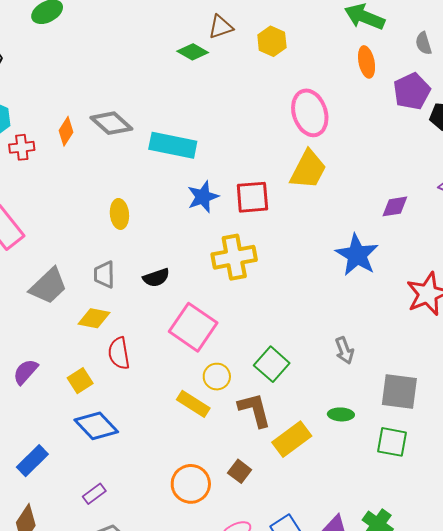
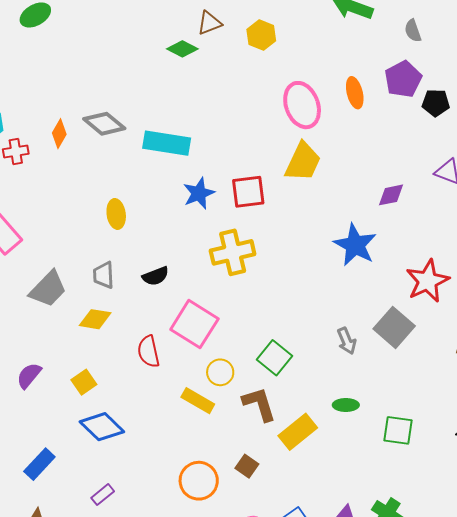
orange ellipse: (367, 62) -> (355, 93), moved
red semicircle: (119, 353) -> (149, 351), moved
gray square: (399, 391) -> (394, 327), moved, turned 36

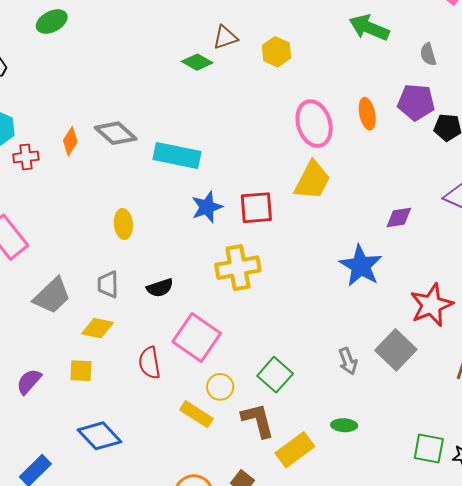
purple pentagon: (403, 79) -> (416, 102), turned 30
yellow square: (84, 382) -> (81, 371), moved, turned 35
green square: (398, 430) -> (429, 448), moved

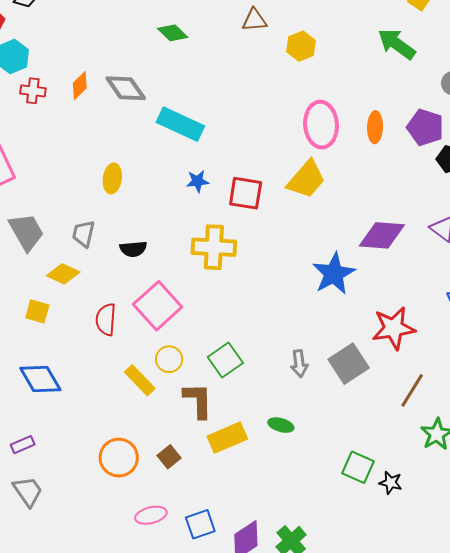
green diamond: (197, 62) -> (173, 33), moved
blue star: (207, 207) -> (198, 181), size x0.7
purple diamond: (399, 217) -> (382, 235), size x1.6
gray trapezoid: (52, 296) -> (26, 232), turned -90

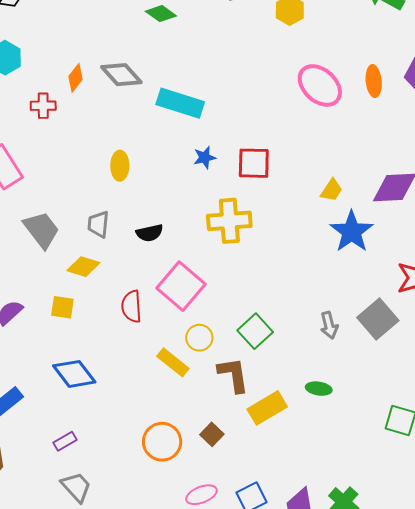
red cross: (33, 91) -> (43, 106), moved
pink ellipse: (321, 125) -> (320, 85), turned -36
yellow trapezoid: (306, 179) -> (332, 190), moved, size x0.6

